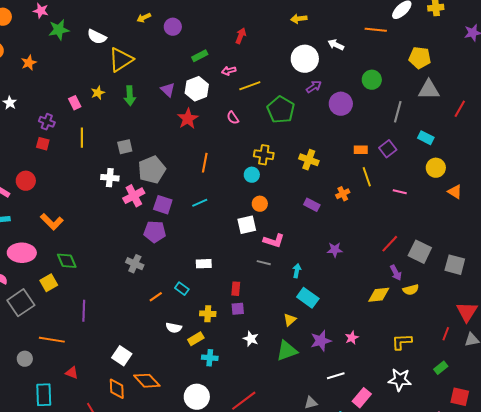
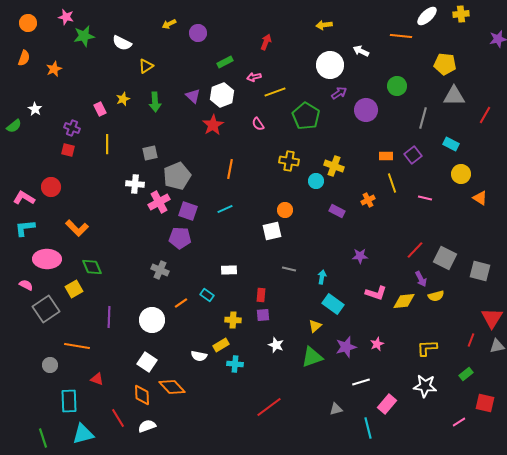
yellow triangle: (121, 60) -> (146, 66), size x0.6
cyan circle: (252, 175) -> (316, 181), moved
pink L-shape: (274, 241) -> (376, 293), moved
white semicircle: (174, 328) -> (199, 356), moved
white circle: (197, 397) -> (152, 320), moved

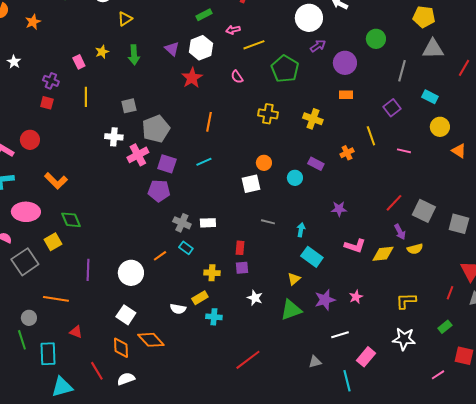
orange rectangle: (386, 156) -> (346, 95), moved
cyan circle: (316, 181) -> (295, 178), moved
gray cross: (160, 270) -> (182, 223), moved
green line: (43, 438) -> (22, 340), moved

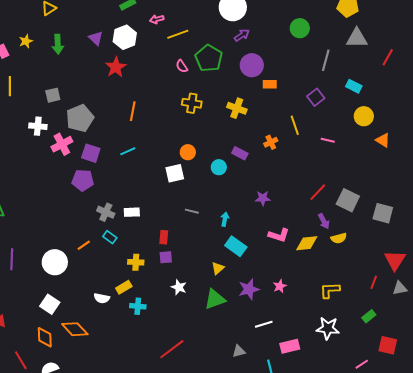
purple circle: (345, 63) -> (252, 65), moved
pink semicircle: (237, 77) -> (182, 66), moved
pink rectangle: (366, 357) -> (290, 346), turned 36

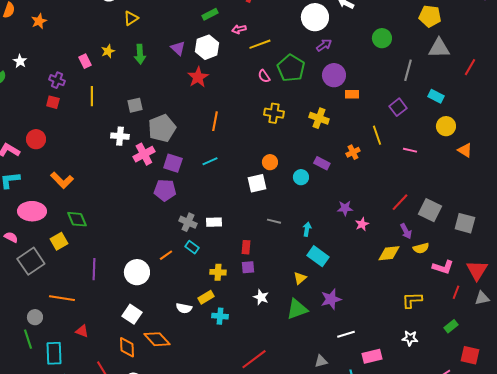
pink L-shape: (279, 235) -> (443, 267), moved
pink star: (280, 286) -> (362, 224), moved
white star: (328, 328) -> (410, 338), size x0.7

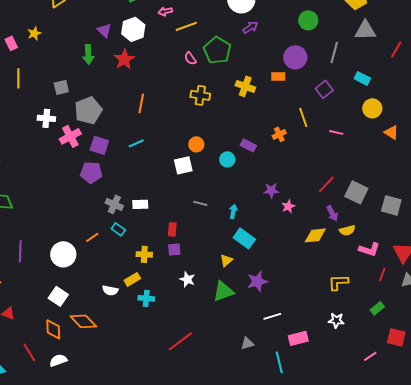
green arrow: (140, 54) -> (88, 54), moved
purple circle: (334, 75) -> (295, 57), moved
yellow cross: (319, 118) -> (245, 86), moved

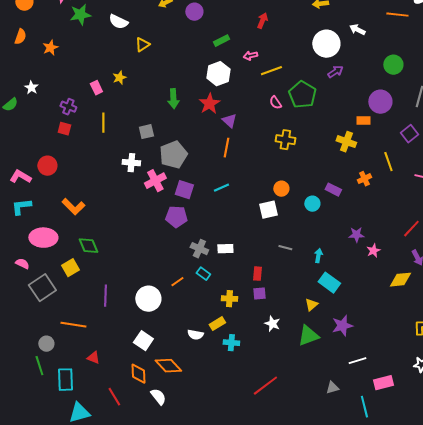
purple triangle: (104, 30) -> (229, 121), moved
yellow cross: (245, 86) -> (346, 142), moved
white semicircle: (58, 360) -> (158, 397), moved, turned 72

